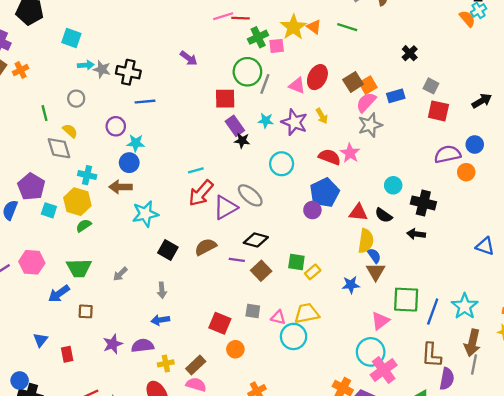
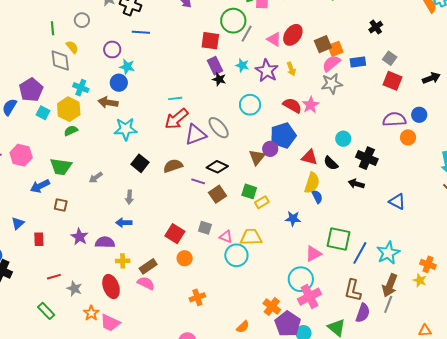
blue triangle: (485, 246) -> (397, 202), moved
brown triangle: (376, 272) -> (257, 157), moved
purple star: (113, 344) -> (80, 237), turned -30

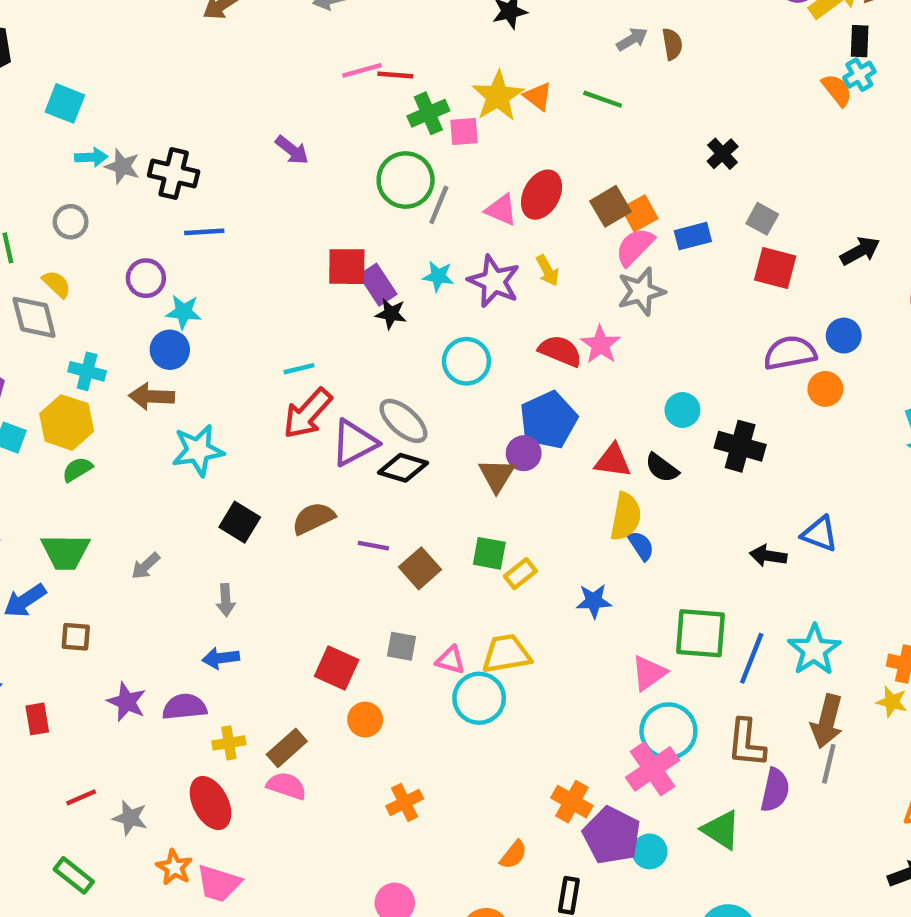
red square: (210, 41) -> (347, 267), moved
black diamond: (217, 167) -> (403, 468), moved
black arrow: (356, 184) -> (768, 556), moved
cyan circle: (301, 279) -> (668, 731), moved

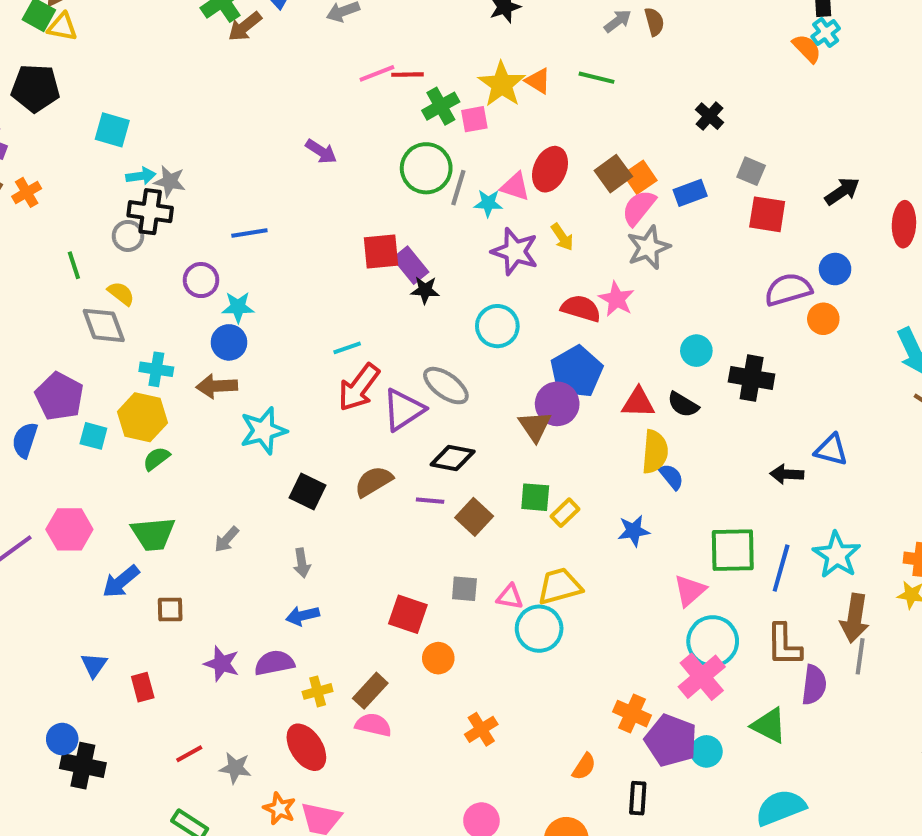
black cross: (174, 174) -> (150, 212), moved
cyan star: (438, 276) -> (488, 203), moved
purple circle: (524, 453) -> (557, 404), size x1.4
black diamond: (403, 468) -> (453, 458), moved

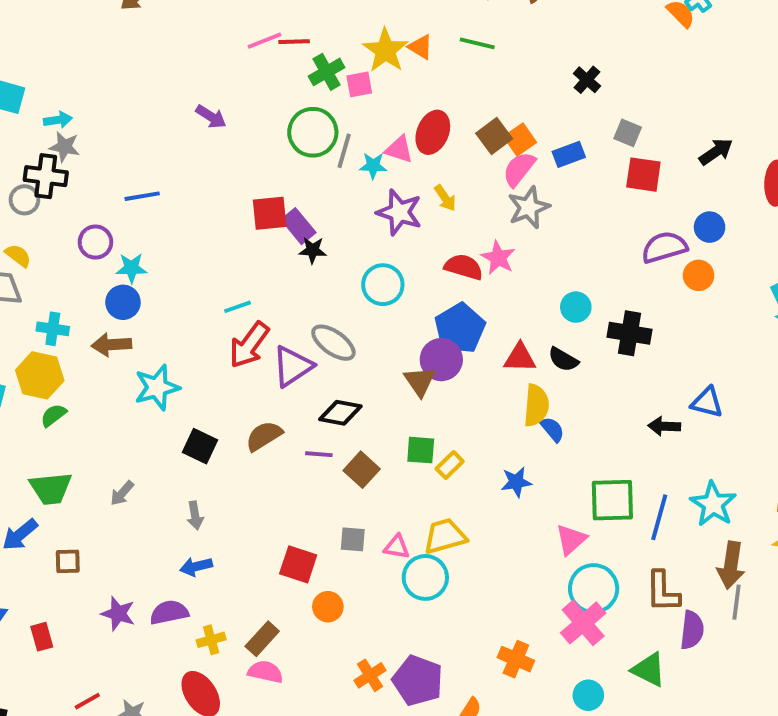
cyan arrow: (141, 176) -> (58, 120), moved
purple pentagon: (671, 740) -> (418, 680), moved

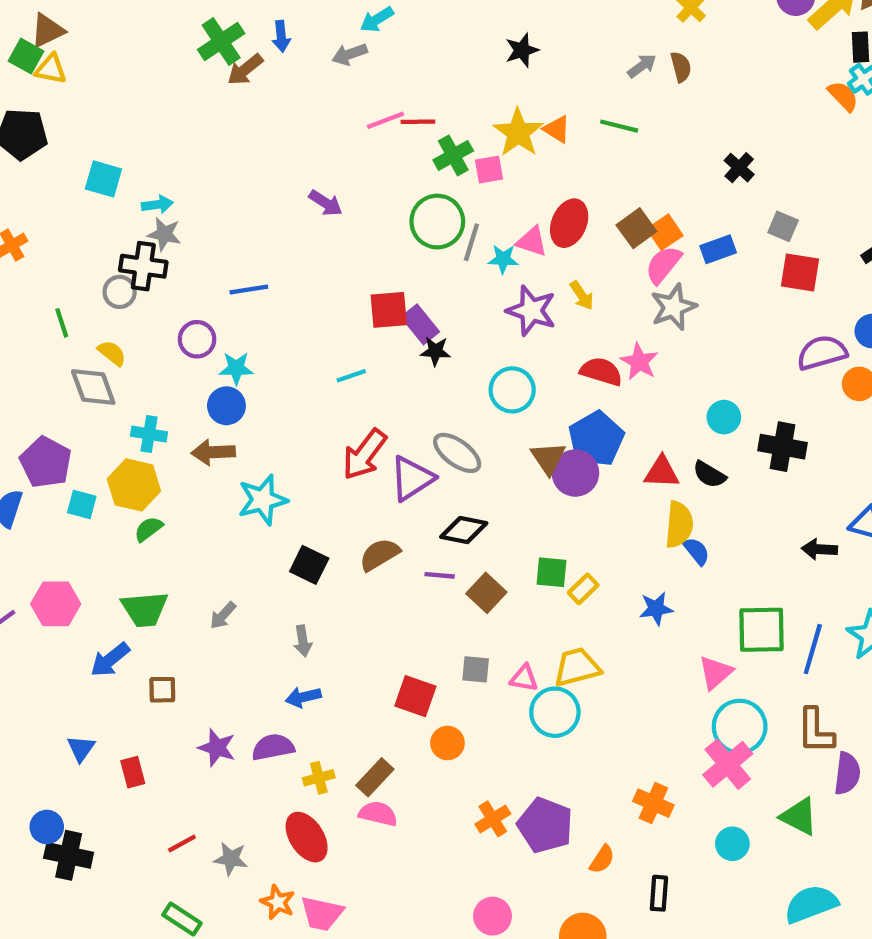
cyan line: (238, 307) -> (351, 376), moved
brown triangle: (420, 381) -> (548, 458), moved

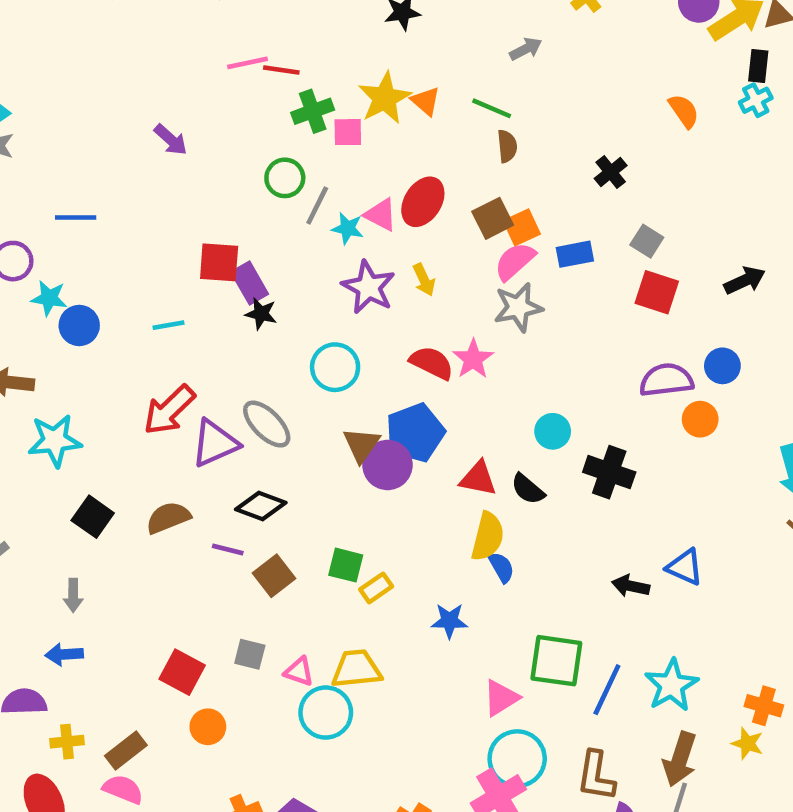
brown semicircle: (681, 67) -> (507, 146), moved
orange semicircle: (843, 96) -> (684, 111), moved
green circle: (437, 222) -> (285, 178), size x0.7
blue circle: (226, 406) -> (79, 325), moved

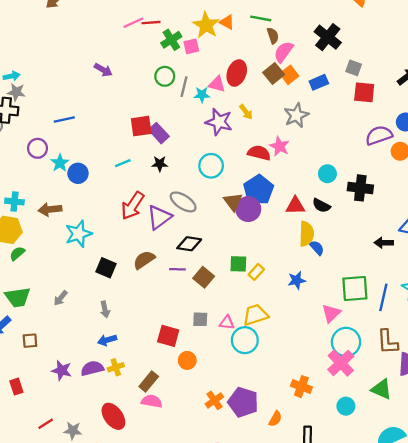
black cross: (611, 172) -> (328, 37), size x1.6
pink semicircle: (515, 261) -> (284, 52), moved
cyan star: (49, 298) -> (60, 163), turned -30
black star: (261, 314) -> (160, 164), moved
yellow cross: (67, 742) -> (116, 367), moved

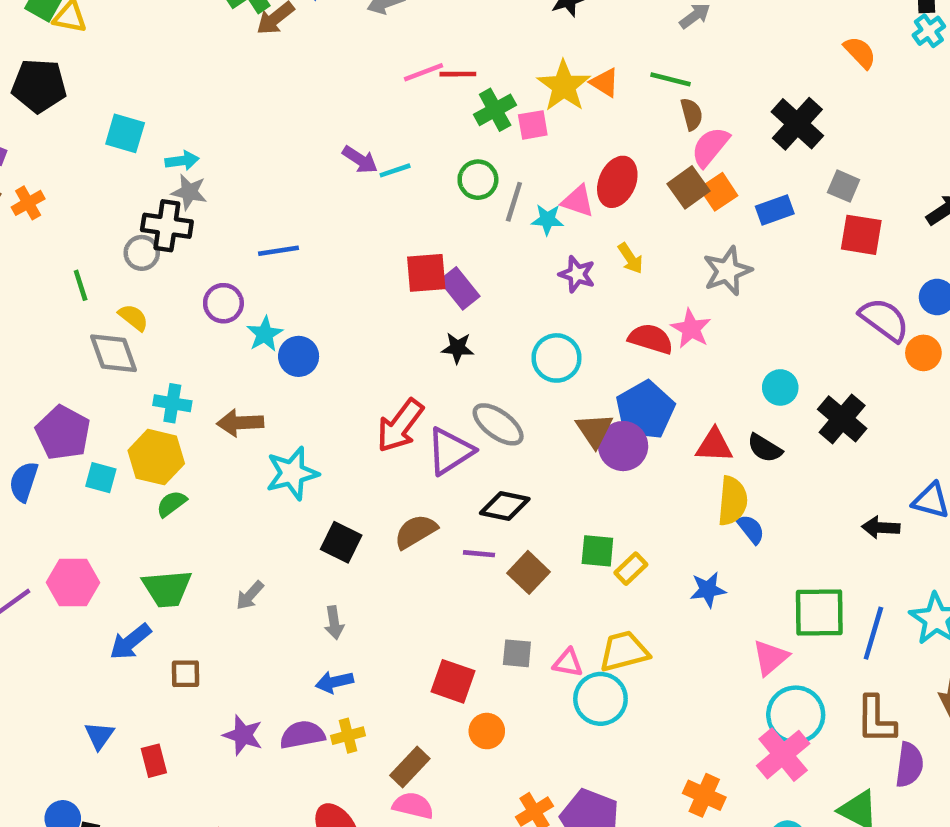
purple star: (219, 122) -> (577, 274), size x0.7
purple semicircle: (379, 135) -> (884, 320), turned 52
cyan line: (123, 163) -> (395, 170), moved
black cross: (360, 188) -> (842, 419), turned 30

